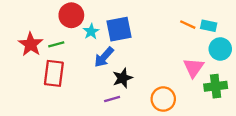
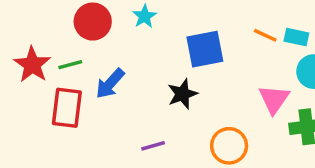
blue square: (119, 29) -> (205, 49), moved
cyan star: (91, 32) -> (144, 16), moved
blue arrow: (104, 57) -> (110, 84), moved
black star: (123, 78) -> (182, 94), moved

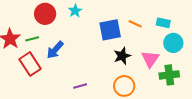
orange line: (265, 35) -> (135, 24), moved
black star: (182, 94) -> (122, 56), moved
red rectangle: (67, 108) -> (30, 64), turned -40

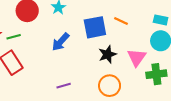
cyan rectangle: (163, 23) -> (161, 20), moved
blue arrow: (55, 50) -> (61, 42), moved

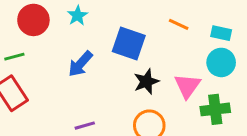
orange line: (121, 21) -> (179, 24), moved
blue square: (95, 27) -> (129, 43), turned 30

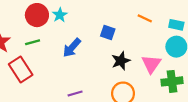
cyan star: (77, 16) -> (60, 15), moved
blue square: (129, 43) -> (108, 32), size x0.6
green line: (14, 57) -> (33, 42), moved

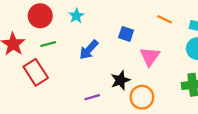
red circle: (37, 15) -> (40, 16), moved
black star: (121, 61) -> (120, 80), moved
pink triangle: (151, 64) -> (150, 56), moved

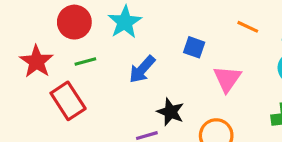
cyan star: (76, 16) -> (125, 22), size x1.5
black star: (120, 80) -> (170, 112), moved, turned -30

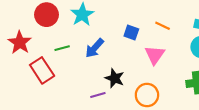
orange line: (248, 27) -> (163, 26), moved
green line: (85, 61) -> (62, 48), moved

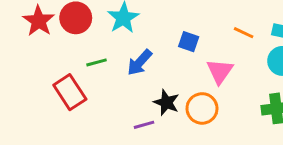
orange line: (163, 26) -> (244, 33), moved
red star: (20, 43) -> (39, 21), moved
orange circle: (147, 95) -> (202, 108), moved

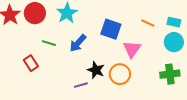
blue square: (189, 42) -> (111, 29), size x1.5
green line: (97, 62) -> (49, 43), turned 32
red rectangle: (70, 92) -> (31, 63), size x0.7

